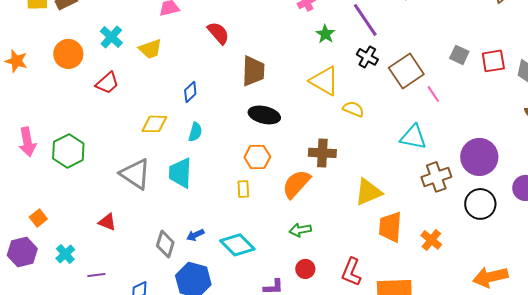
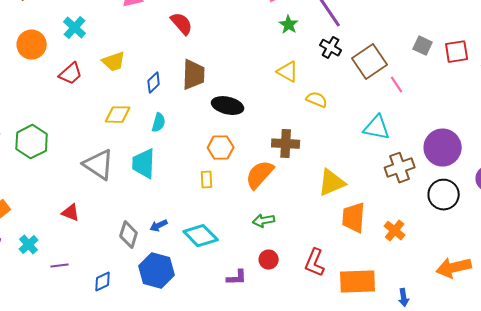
yellow trapezoid: (150, 49) -> (114, 62), moved
brown trapezoid: (253, 71) -> (194, 75), moved
yellow triangle: (324, 81) -> (288, 72), size x0.7

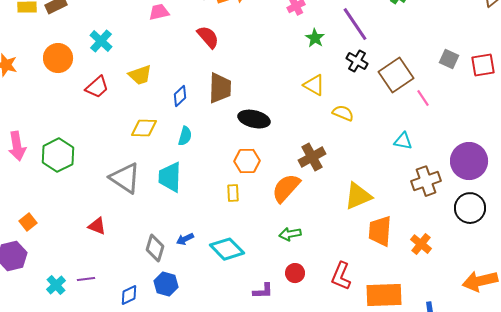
cyan triangle: (377, 128) -> (403, 141), size x0.7
brown cross: (286, 144) -> (312, 157), turned -32
cyan cross: (29, 245) -> (56, 285), moved
blue hexagon: (157, 271) -> (166, 284), moved, size x0.7

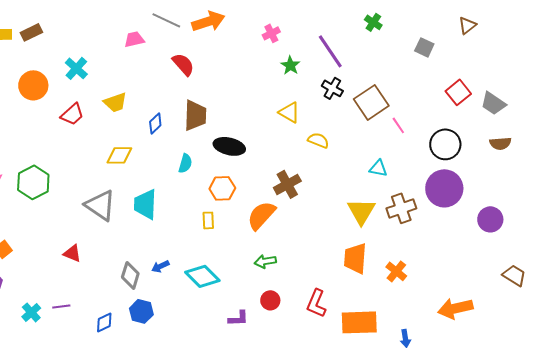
gray square: (449, 59) -> (424, 47), moved
red square: (483, 65) -> (458, 92), turned -30
cyan semicircle: (185, 136) -> (185, 163), moved
yellow triangle: (358, 196) -> (361, 211), moved, turned -36
black circle: (470, 208) -> (445, 144), moved

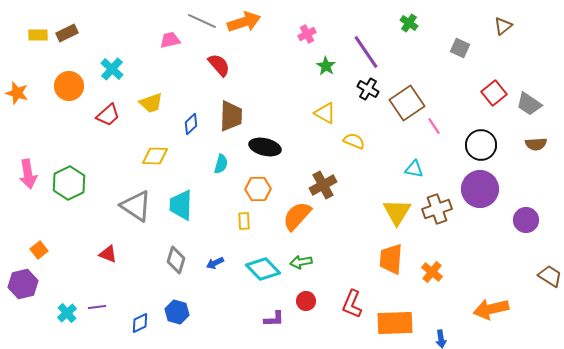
blue arrow: (160, 266) -> (215, 263), moved
gray diamond: (130, 275) -> (176, 260), moved
cyan diamond: (202, 276) -> (263, 269), moved

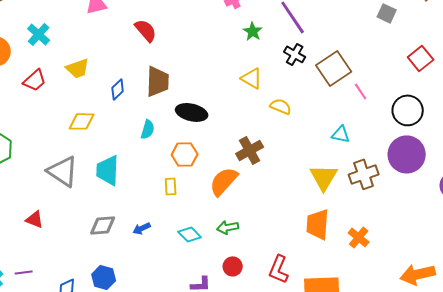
gray diamond: (176, 260) -> (103, 225), turned 68
cyan diamond: (263, 269) -> (190, 234), size x0.7

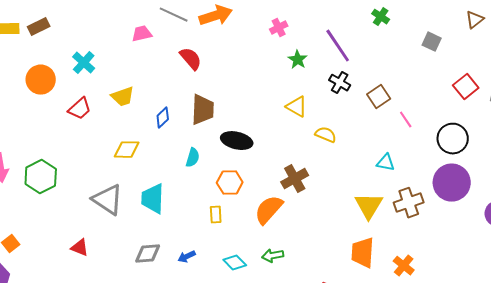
brown square: (334, 68) -> (379, 97), size x0.7

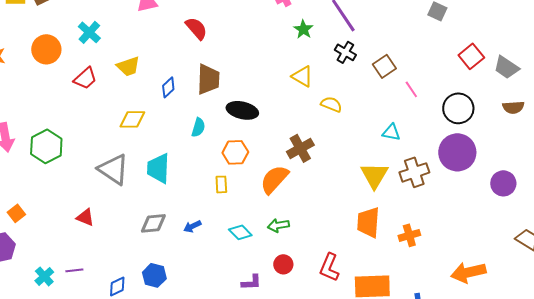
orange cross: (404, 266) -> (409, 235), turned 35

